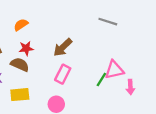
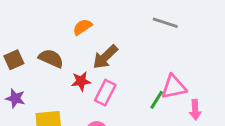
orange semicircle: (21, 25) -> (82, 27), moved
red star: (26, 48) -> (81, 81), moved
brown semicircle: (20, 64) -> (51, 58), moved

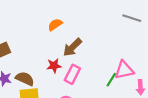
gray line: (165, 23) -> (132, 18), moved
brown semicircle: (51, 58) -> (25, 79), moved

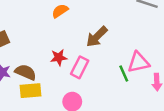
brown arrow: (72, 47) -> (97, 37), moved
green line: (111, 80) -> (124, 73), turned -56

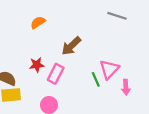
pink triangle: (138, 62) -> (109, 69), turned -35

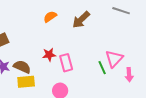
brown arrow: (71, 46) -> (81, 20), moved
pink rectangle: (56, 74) -> (66, 63), turned -42

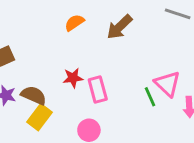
pink triangle: (114, 59) -> (167, 84), turned -30
yellow rectangle: (26, 82) -> (39, 117), turned -48

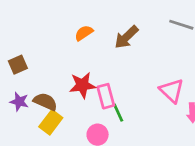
red star: (73, 78) -> (82, 85), size x1.4
green line: (150, 97) -> (118, 113), moved

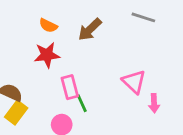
orange semicircle: (84, 33) -> (48, 25), turned -120
red star: (82, 85) -> (47, 55), moved

